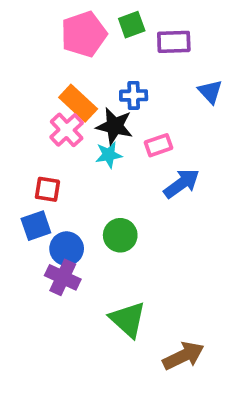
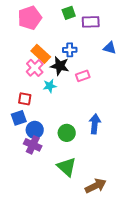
pink pentagon: (84, 34) -> (30, 18), moved
blue triangle: (210, 92) -> (110, 48), turned -32
cyan star: (109, 155) -> (50, 86), moved
blue arrow: (181, 184) -> (95, 124), moved, turned -48
green circle: (120, 235) -> (67, 133), moved

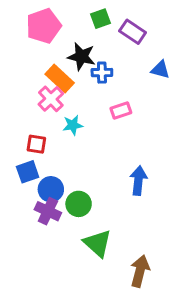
purple rectangle: (91, 22) -> (133, 32), turned 36
black star: (60, 66) -> (81, 57), moved
green circle: (67, 133) -> (79, 204), moved
brown arrow: (96, 186) -> (140, 271), turned -50

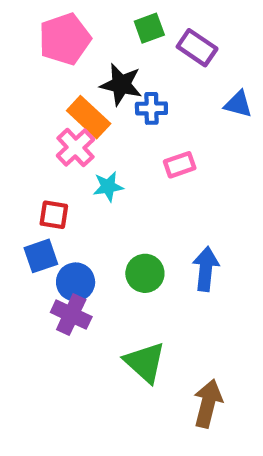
green circle: (79, 204) -> (145, 273), moved

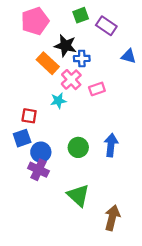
pink cross: (76, 147) -> (71, 80), moved

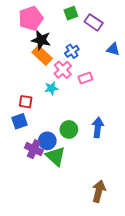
black star: (65, 46) -> (41, 40), moved
blue cross: (82, 59) -> (72, 51), turned -32
blue circle: (41, 152) -> (47, 141), moved
green triangle: (78, 195) -> (56, 156), moved

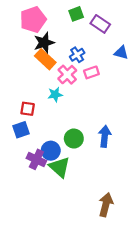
black star: (41, 40) -> (44, 43), turned -30
pink rectangle: (85, 78) -> (91, 72), moved

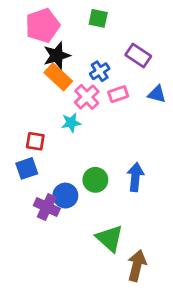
green square: (76, 14) -> (98, 18), turned 32
purple rectangle: (100, 24) -> (138, 56), moved
blue triangle: (121, 53) -> (157, 94), moved
green triangle: (60, 167) -> (110, 238), moved

